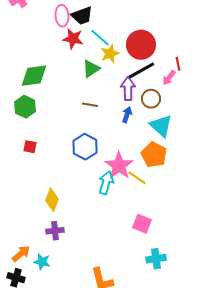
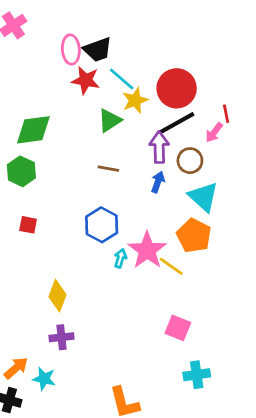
cyan arrow: (106, 183) -> (120, 258), moved, size x0.6

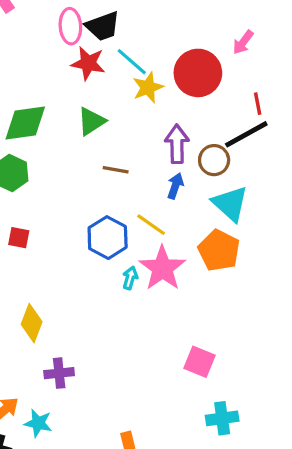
green triangle: (110, 120) -> (91, 121), moved
black line: (177, 123) -> (246, 134), moved
pink arrow: (214, 132) -> (243, 42), moved
yellow line: (171, 266) -> (151, 225), moved
yellow diamond: (57, 296) -> (32, 323), moved

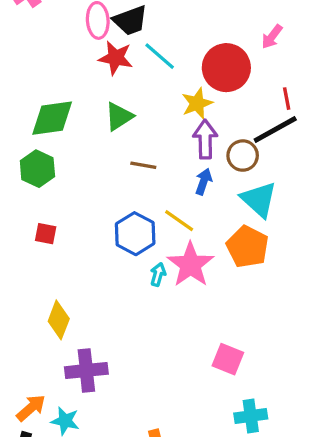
yellow star: (148, 87) -> (197, 103), moved
purple cross: (59, 373) -> (86, 370), size x1.4

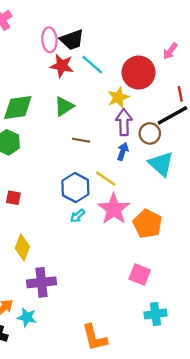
red square: (46, 234) -> (13, 198), moved
orange pentagon: (248, 247) -> (148, 224), moved
cyan arrow: (158, 274) -> (78, 216), moved, turned -147

